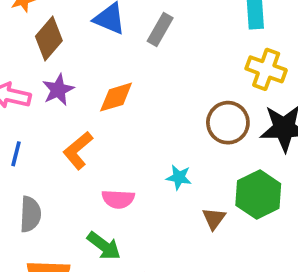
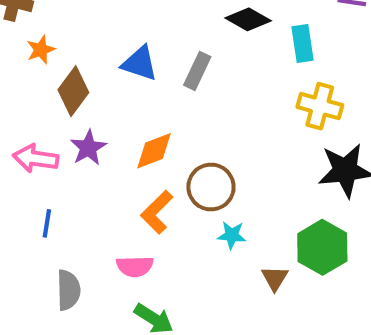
brown circle: (228, 123) -> (211, 187), moved
orange L-shape: (78, 150) -> (157, 212), moved
pink semicircle: (118, 199) -> (135, 266), moved

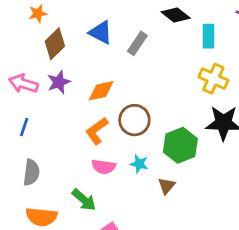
cyan star: (232, 235) -> (139, 164), moved
green hexagon: (322, 247) -> (180, 145), moved
pink semicircle: (135, 266) -> (104, 167), moved

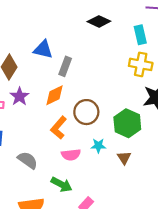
cyan rectangle: (209, 36) -> (140, 35), moved
gray rectangle: (137, 43) -> (65, 66), moved
gray semicircle: (31, 172) -> (28, 160), moved, turned -48

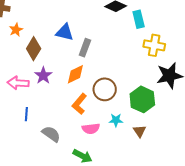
cyan rectangle: (140, 35) -> (139, 19), moved

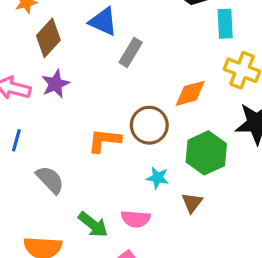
orange diamond: (75, 74) -> (190, 93), moved
orange L-shape: (79, 104) -> (104, 141), turned 45
pink semicircle: (91, 129) -> (136, 219), moved

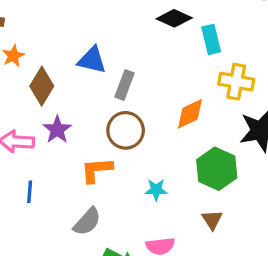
brown circle: (149, 125) -> (126, 130), moved
orange L-shape: (104, 141) -> (97, 170), moved
cyan star: (158, 178) -> (156, 190), moved
gray semicircle: (50, 180) -> (87, 222), moved, turned 96

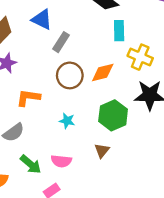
cyan rectangle: (211, 39) -> (119, 31), moved
brown circle: (126, 130) -> (70, 75), moved

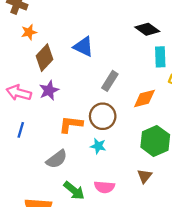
gray rectangle: (61, 42) -> (110, 81), moved
brown circle: (70, 75) -> (103, 116), moved
cyan star: (67, 121) -> (98, 146), moved

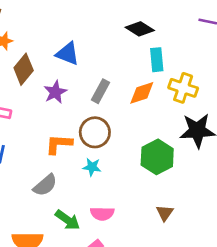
purple star: (49, 90) -> (55, 92), moved
orange diamond: (144, 99) -> (142, 93), moved
brown triangle: (145, 176) -> (165, 213), moved

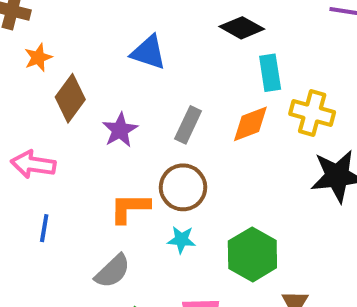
blue triangle: (68, 54) -> (148, 52), moved
green hexagon: (157, 157) -> (252, 254), moved

